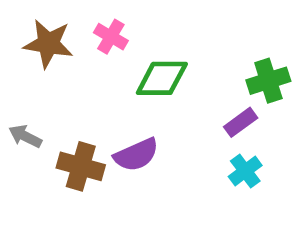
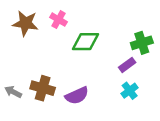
gray arrow: (25, 136) -> (13, 92), moved
purple semicircle: (136, 155) -> (77, 96), moved

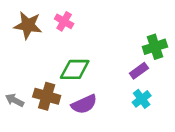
green diamond: (85, 42) -> (75, 69), moved

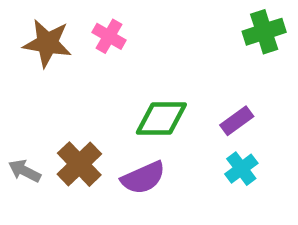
green cross: (155, 47) -> (264, 32), moved
green diamond: (75, 69) -> (161, 118), moved
brown cross: (47, 96) -> (79, 164), turned 30

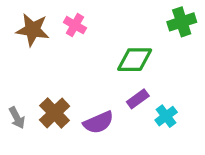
green diamond: (161, 118) -> (135, 60), moved
purple rectangle: (237, 121) -> (138, 99), moved
gray arrow: (25, 171) -> (17, 118), turned -145

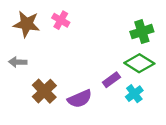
green cross: (182, 22) -> (142, 32), moved
green diamond: (135, 60) -> (139, 63), moved, turned 32
gray arrow: (17, 118) -> (18, 62), moved, turned 120

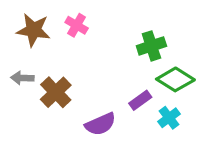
green cross: (142, 32) -> (151, 46), moved
brown cross: (44, 91) -> (56, 92), moved

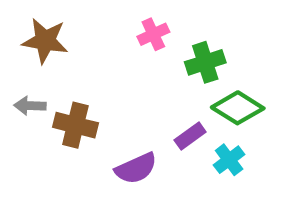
pink cross: (77, 25) -> (153, 34), moved, turned 35
brown cross: (56, 92) -> (75, 125), turned -32

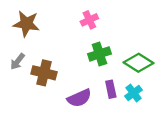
green cross: (205, 62) -> (99, 54), moved
gray arrow: (30, 106) -> (18, 61), turned -54
purple rectangle: (190, 136) -> (111, 89), moved, turned -66

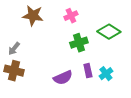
brown star: (26, 24) -> (33, 16), moved
green diamond: (139, 63) -> (109, 32), moved
brown cross: (44, 73) -> (14, 71), moved

